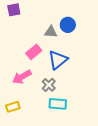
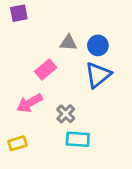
blue circle: (68, 25) -> (98, 45), moved
blue triangle: (58, 60) -> (98, 75), moved

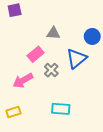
blue circle: (98, 45) -> (92, 36), moved
gray cross: (66, 114) -> (51, 70), moved

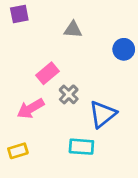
gray triangle: (53, 33) -> (73, 30), moved
blue triangle: (76, 58) -> (103, 114), moved

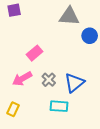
gray triangle: (73, 30) -> (69, 16), moved, size x1.5
gray cross: (69, 94) -> (49, 80), moved
yellow rectangle: (18, 151) -> (13, 109), turned -48

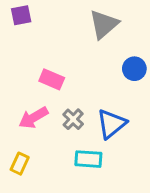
gray triangle: (69, 16) -> (104, 24), turned -45
blue circle: (90, 36) -> (134, 69), moved
pink rectangle: (34, 53) -> (52, 79), turned 63

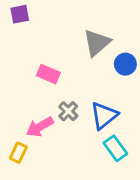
gray triangle: (104, 24) -> (97, 43), moved
pink arrow: (33, 118) -> (40, 127), moved
cyan rectangle: (88, 159) -> (115, 148), moved, turned 50

